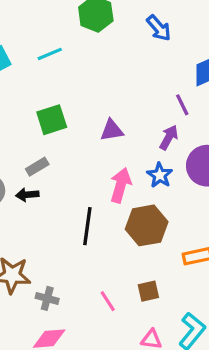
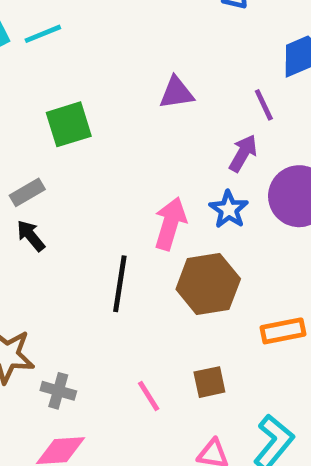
cyan line: (50, 54) -> (43, 34), moved
purple triangle: (112, 130) -> (176, 93), moved
gray rectangle: (37, 167) -> (27, 192), moved
black arrow: (27, 195) -> (31, 236), turned 55

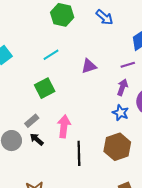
cyan line: (43, 34) -> (51, 55), moved
purple line: (264, 105) -> (128, 65), turned -72
pink arrow: (170, 224) -> (64, 126), moved

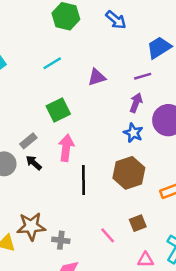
green square: (45, 88) -> (58, 110), moved

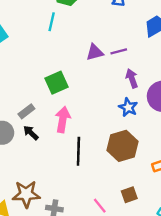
cyan line: (52, 63) -> (52, 22), moved, turned -48
purple line: (143, 76) -> (119, 51), moved
purple arrow: (136, 103) -> (132, 78), turned -42

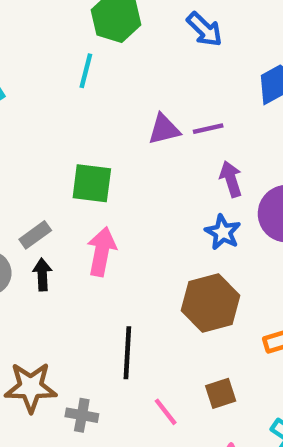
green square: (56, 83) -> (92, 183), turned 30
black arrow: (31, 133) -> (42, 274), turned 42
black line: (78, 151) -> (127, 353), moved

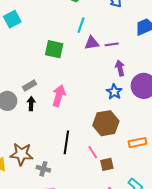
cyan line: (86, 71) -> (81, 25), moved
green square: (92, 183) -> (54, 49), moved
pink line: (166, 412) -> (93, 152), moved

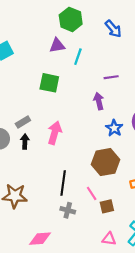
purple triangle: (92, 43) -> (57, 46), moved
purple arrow: (120, 68) -> (99, 101), moved
gray cross: (43, 169) -> (68, 210), moved

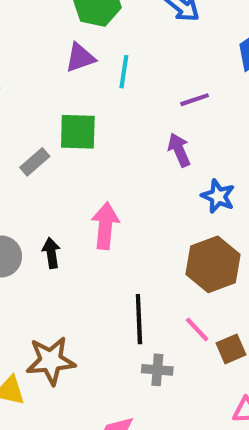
gray rectangle: (23, 122) -> (35, 162), moved

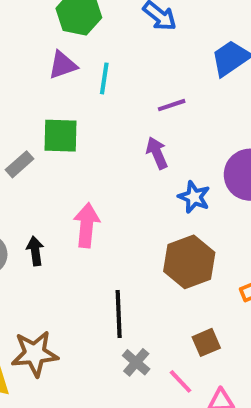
pink line: (197, 329) -> (181, 381), moved
gray cross: (157, 370) -> (136, 362), turned 36

